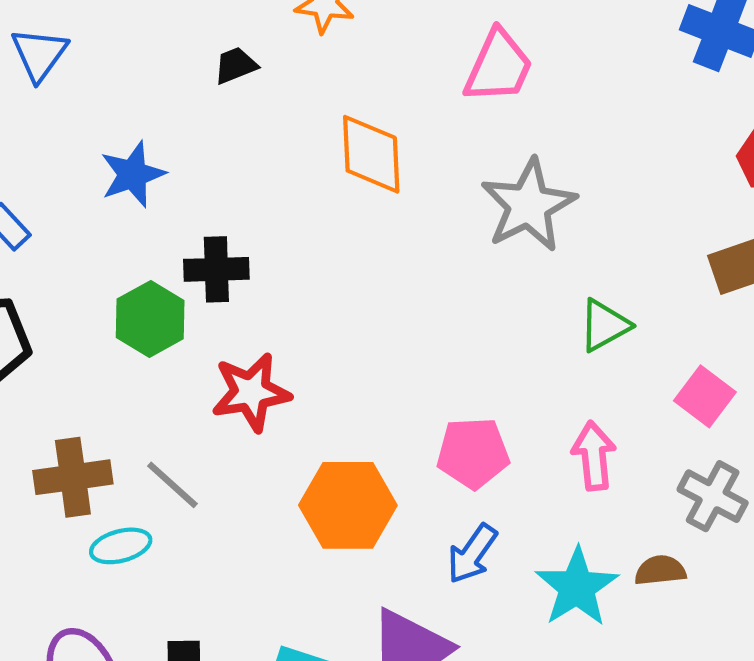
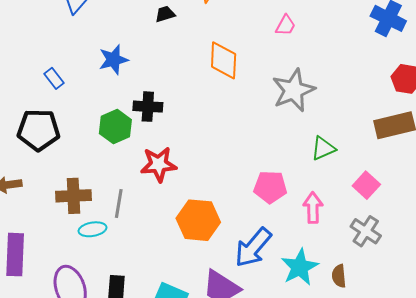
pink trapezoid: (499, 67) -> (286, 25), size x0.6
pink pentagon: (473, 453) -> (270, 187), moved
gray line: (172, 485) -> (119, 204), turned 52
blue arrow: (472, 554) -> (253, 248), size x1.5
brown semicircle: (660, 570) -> (339, 276), moved, turned -95

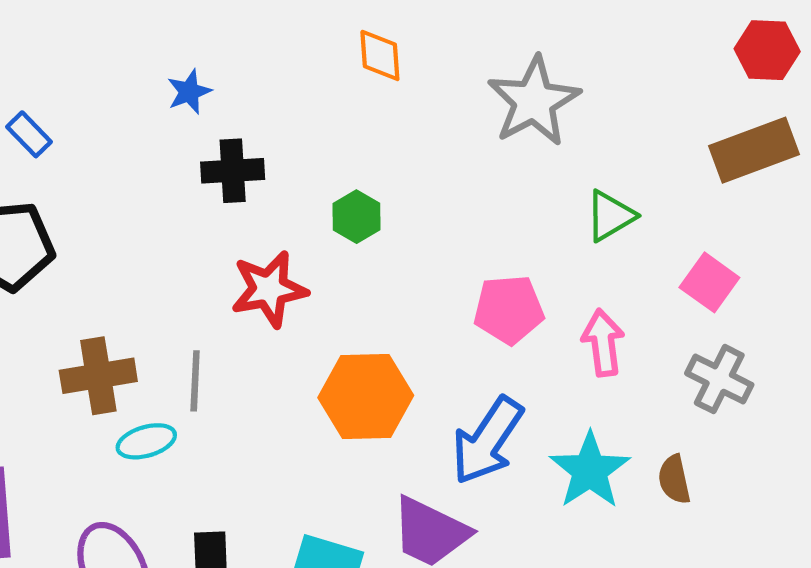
blue star: (113, 60) -> (189, 92), moved, size x0.7
orange diamond: (224, 60) -> (380, 55), size x0.7
green hexagon: (115, 127) -> (357, 217), moved, size x0.7

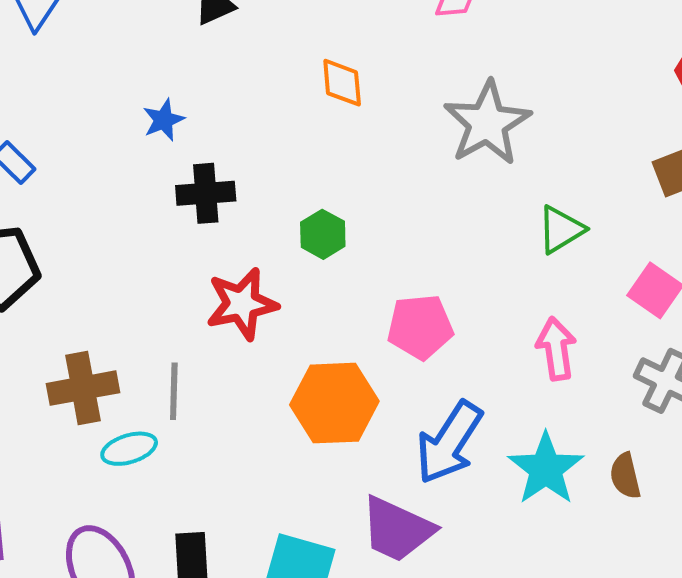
pink pentagon: (509, 310) -> (420, 327), moved

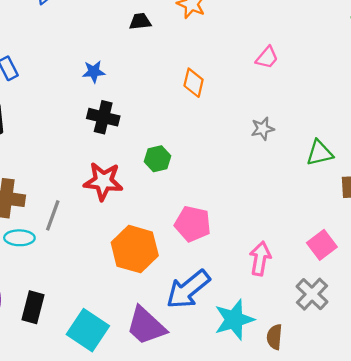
gray star: (487, 123) -> (263, 129), size x0.5
green triangle: (561, 229) -> (320, 153), moved

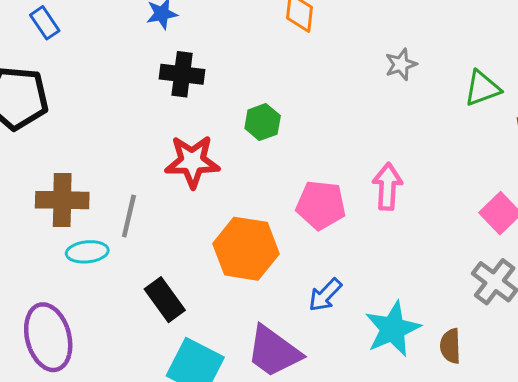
pink arrow: (260, 259) -> (387, 187), moved
blue arrow: (188, 289) -> (325, 295), size x0.6
black rectangle: (33, 307) -> (165, 300), moved, turned -44

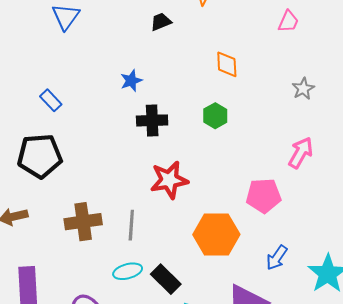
green hexagon: (263, 122) -> (215, 116), moved
pink arrow: (387, 187) -> (301, 153), moved, turned 36
cyan ellipse: (87, 252) -> (128, 271), moved

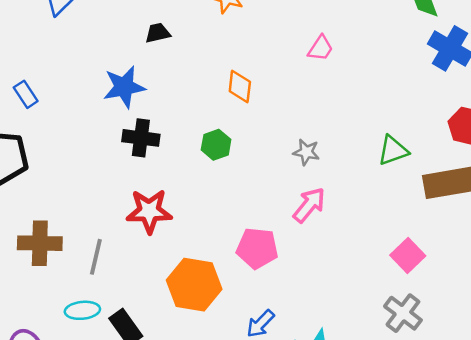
black trapezoid: (161, 22) -> (158, 33), moved
blue star: (131, 81) -> (124, 87), size x1.6
gray star: (303, 89) -> (306, 152), moved, turned 30

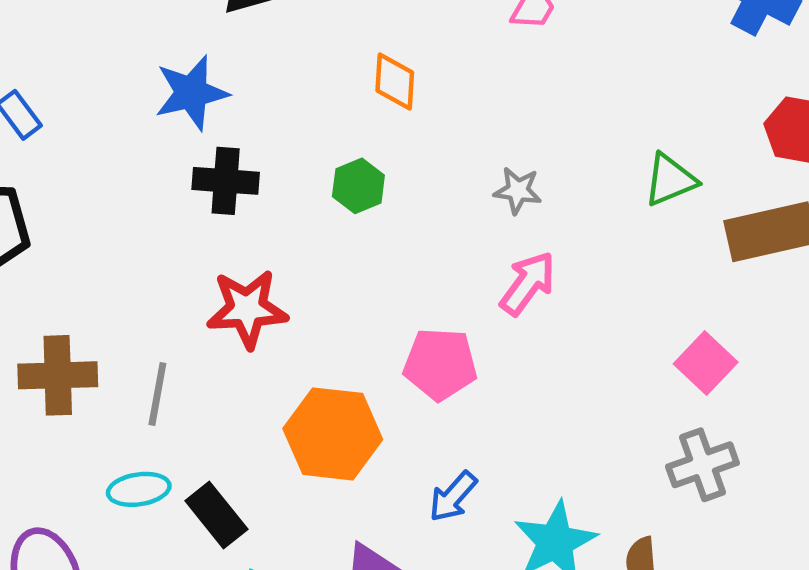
gray cross: (403, 313) -> (702, 465), turned 36

